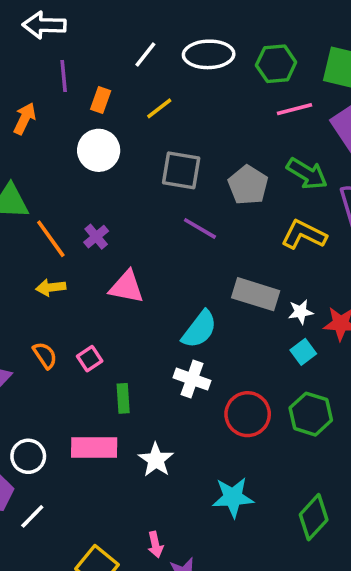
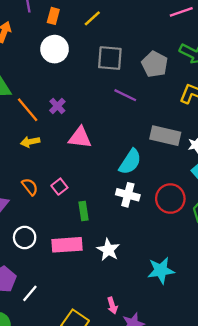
red circle: (248, 414) -> (170, 199), moved
white circle: (28, 456) -> (25, 238), moved

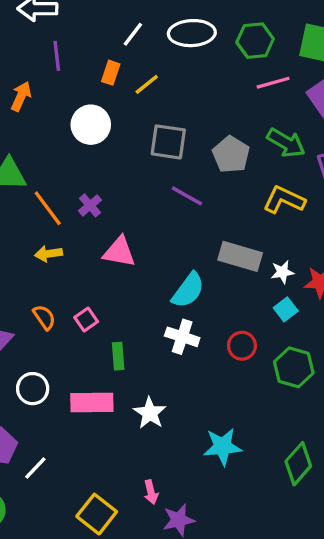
orange rectangle: (53, 16) -> (111, 73), moved
red circle: (170, 199) -> (242, 346), size x0.7

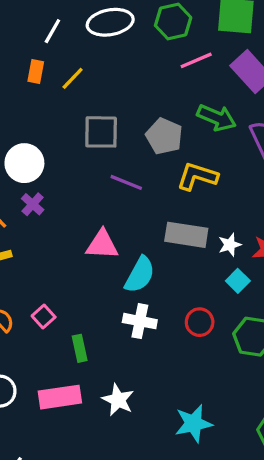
white circle: (91, 125) -> (24, 163), moved
yellow L-shape: (284, 200) -> (197, 176), moved
pink triangle: (119, 252) -> (102, 245), moved

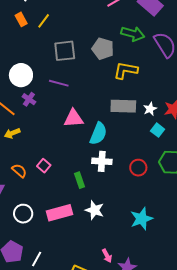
orange rectangle: (36, 72) -> (21, 19), turned -32
purple line: (126, 182) -> (59, 83), moved
red circle: (200, 322) -> (138, 168), moved
green rectangle: (80, 348) -> (80, 180), moved

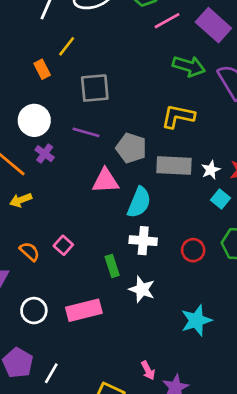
orange rectangle: (21, 19) -> (42, 69), moved
gray pentagon: (103, 49) -> (131, 148), moved
white star: (95, 210) -> (142, 289), moved

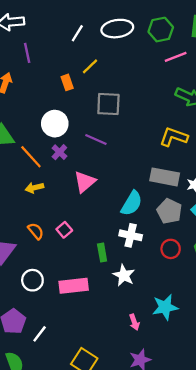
gray pentagon: (131, 148) -> (169, 211), moved
pink triangle: (105, 181) -> (85, 182), moved, turned -45
pink arrow: (148, 370) -> (134, 322), moved

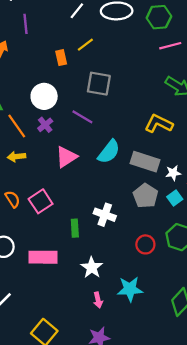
cyan semicircle: (132, 203) -> (109, 152), moved
pink square: (64, 230) -> (41, 201), size x1.5
red circle: (171, 249) -> (145, 244), moved
white star: (124, 275) -> (92, 268), moved

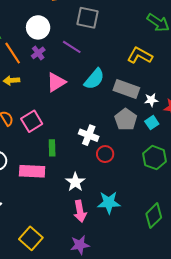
green rectangle: (75, 228) -> (52, 148), moved
red circle: (145, 244) -> (105, 154), moved
pink arrow: (98, 300) -> (80, 211), size x1.5

